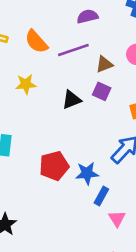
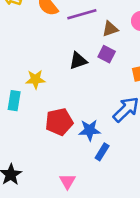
yellow star: (26, 84) -> (35, 79), moved
pink triangle: (117, 219) -> (67, 181), moved

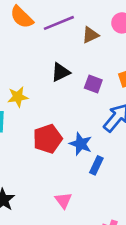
purple square: (107, 54) -> (93, 84), moved
blue star: (90, 130) -> (81, 144), turned 30

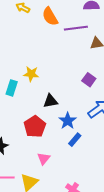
black triangle: (61, 72) -> (50, 101), moved
red pentagon: (48, 139) -> (35, 126), moved, turned -30

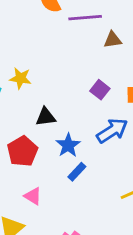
pink triangle: (44, 159) -> (33, 196), turned -40

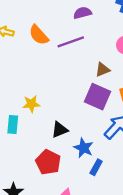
brown triangle: (113, 40) -> (103, 70), moved
purple square: (100, 90) -> (98, 97), size x1.6

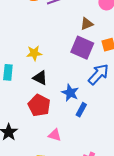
yellow star: (31, 104) -> (34, 53), moved
black triangle: (60, 130) -> (40, 78), moved, turned 49

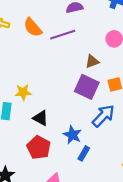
yellow star: (34, 53) -> (23, 92), moved

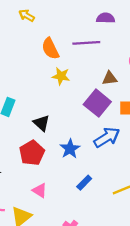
orange semicircle: (33, 27) -> (50, 49), moved
yellow star: (23, 92) -> (61, 76), moved
blue rectangle: (84, 153) -> (84, 183), moved

